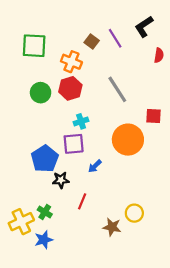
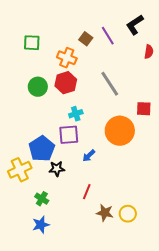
green square: (34, 46) -> (32, 43), size x0.7
red line: (82, 201) -> (87, 192), moved
yellow circle: (134, 213) -> (128, 214), moved
yellow cross: (21, 222) -> (20, 170), moved

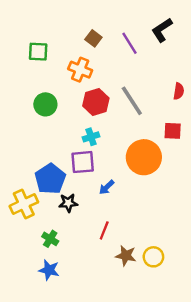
brown square: (86, 39) -> (93, 38), moved
red semicircle: (149, 52) -> (179, 91), moved
red hexagon: (66, 83) -> (96, 102), moved
blue star: (41, 225) -> (49, 270), turned 30

